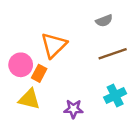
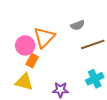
gray semicircle: (104, 21) -> (78, 25), moved
pink circle: (21, 65) -> (25, 45), moved

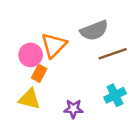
gray semicircle: (78, 25) -> (94, 31), size x1.6

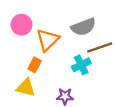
pink circle: (31, 55) -> (22, 25), moved
cyan cross: (115, 95) -> (81, 65), moved

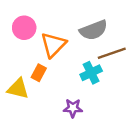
yellow triangle: (26, 88) -> (18, 89), moved

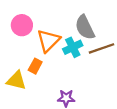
gray semicircle: (94, 30) -> (85, 27), turned 85
cyan cross: (91, 73) -> (73, 47), moved

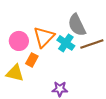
pink circle: (22, 25) -> (19, 41), moved
cyan cross: (73, 47) -> (66, 43), turned -30

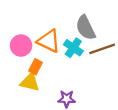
orange triangle: (44, 37) -> (49, 41), turned -50
yellow triangle: (15, 73) -> (30, 82), moved

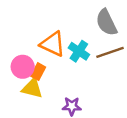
gray semicircle: (86, 28) -> (106, 22), moved
pink circle: (21, 46) -> (23, 67), moved

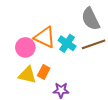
pink circle: (23, 67) -> (25, 47), moved
orange rectangle: (38, 72) -> (44, 72), moved

